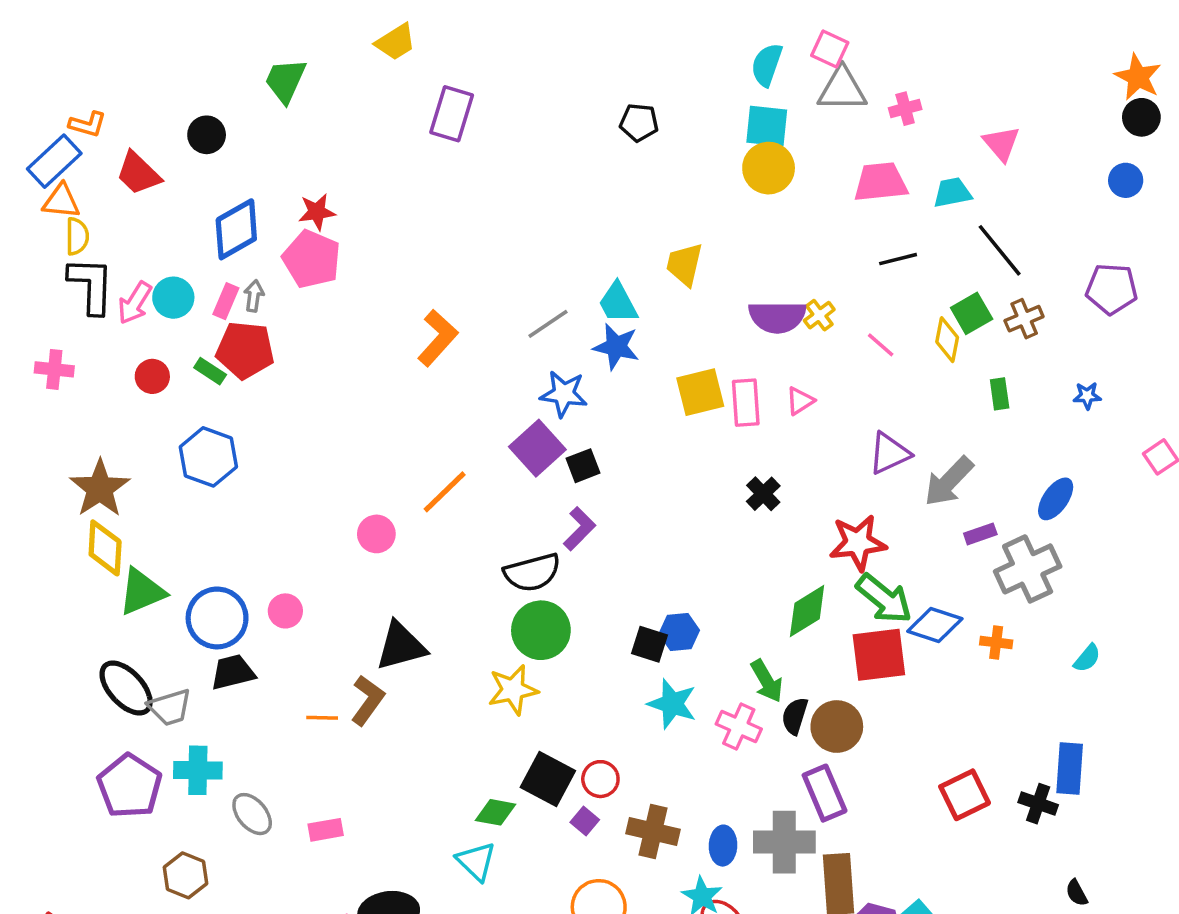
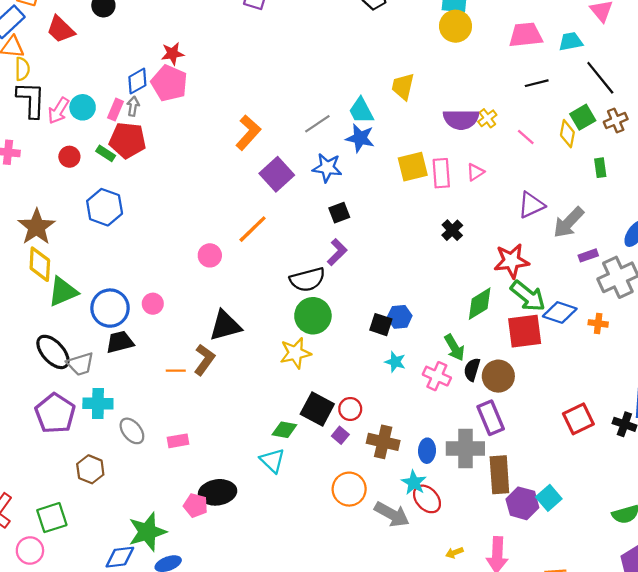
blue diamond: (236, 229) -> (137, 81), moved, size x0.7
purple square: (537, 448) -> (277, 174), moved
cyan star: (672, 704) -> (395, 362), size x0.7

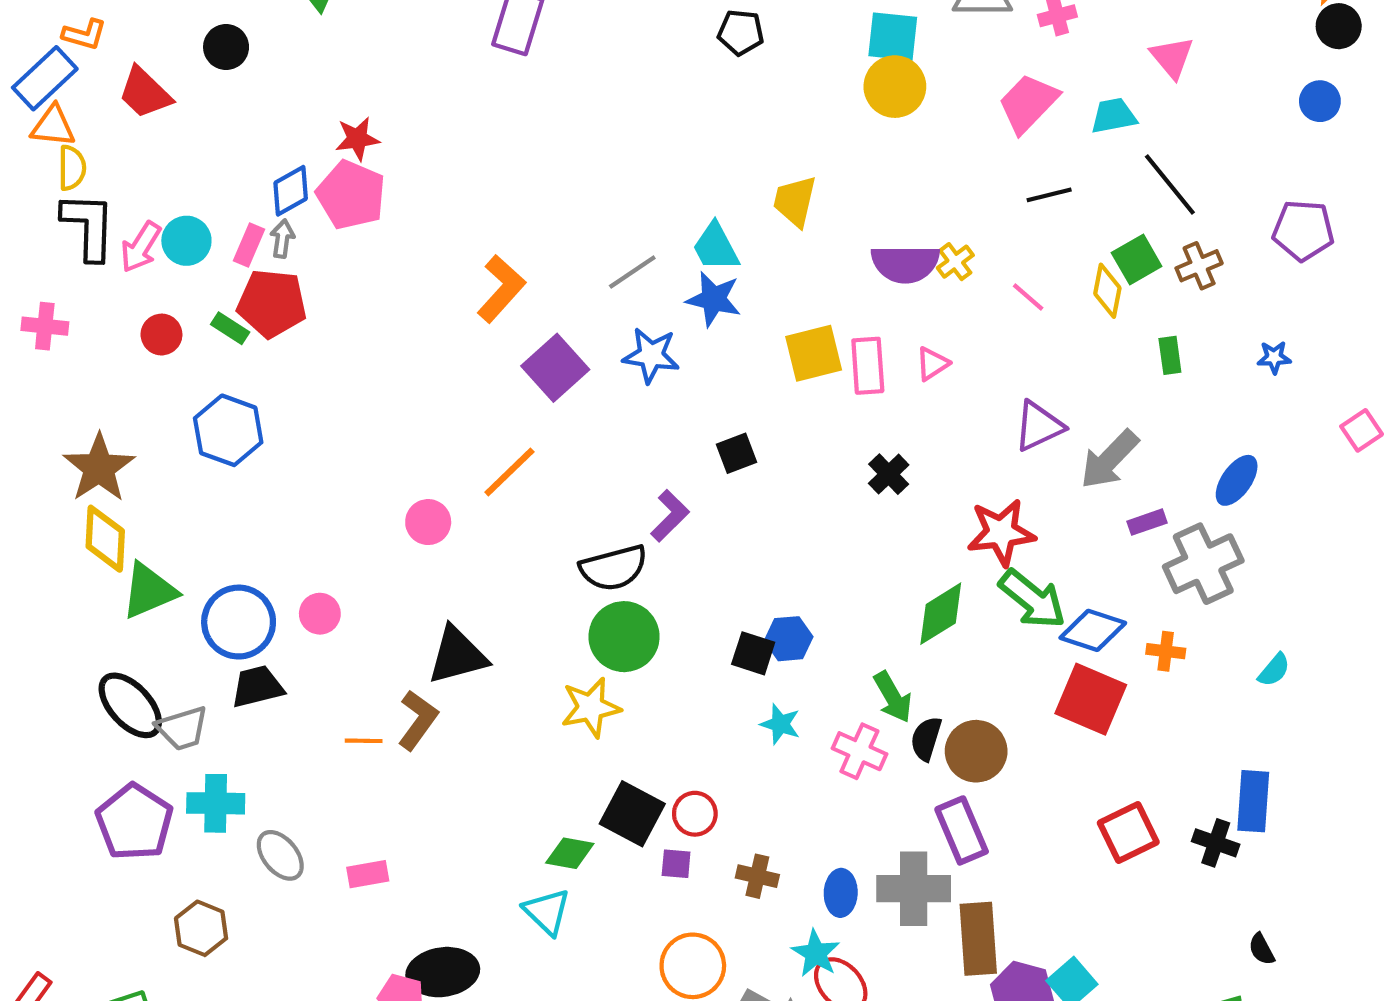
pink trapezoid: (526, 35) -> (1028, 103), turned -40
black square: (339, 213) -> (737, 453), moved
red square: (525, 331) -> (1091, 699), moved, turned 30
purple square: (340, 435) -> (676, 864), turned -35
brown cross: (383, 442) -> (757, 876), size x0.7

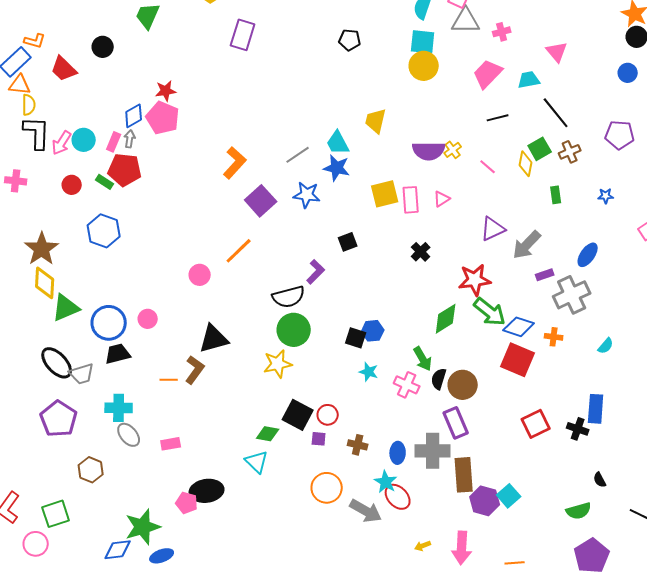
cyan cross: (216, 803) -> (119, 408), moved

